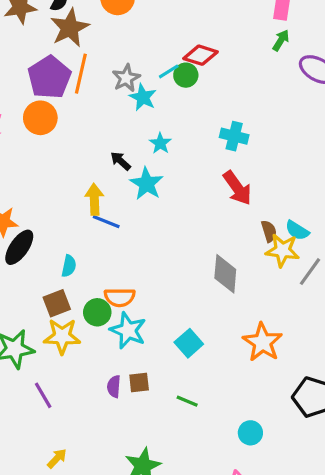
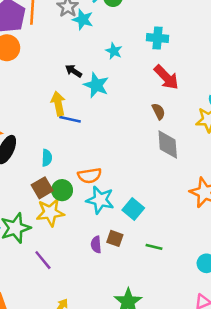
cyan star: (160, 143) -> (114, 51), moved
brown semicircle: (269, 231) -> (158, 111), moved
green circle: (97, 312) -> (62, 190), moved
cyan square: (189, 343) -> (133, 209), moved
brown square: (139, 382) -> (115, 238), turned 35

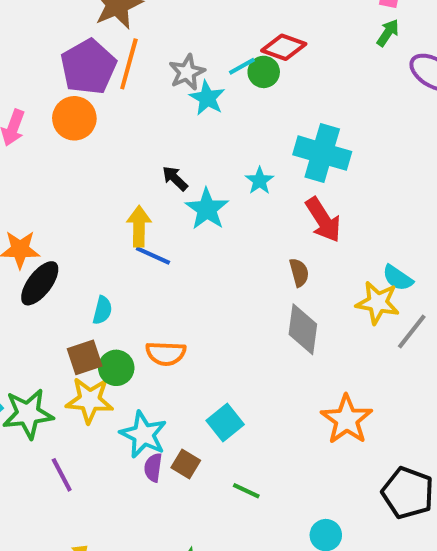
cyan cross: (158, 38) -> (322, 153), size x1.5
cyan star: (114, 51) -> (260, 181), moved
cyan star: (100, 200) -> (144, 435), moved

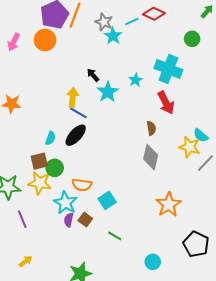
gray star: (187, 72) -> (104, 22), turned -30
green circle: (264, 72) -> (192, 39), moved
black ellipse: (40, 283) -> (76, 135), moved
orange semicircle: (166, 353) -> (82, 185), moved

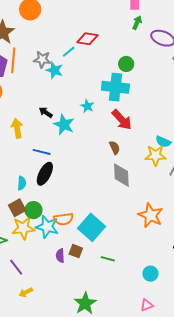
green circle: (192, 39) -> (126, 64), moved
yellow arrow: (73, 97) -> (17, 128), moved
cyan square: (107, 200) -> (91, 227), size x1.5
cyan star: (65, 203) -> (47, 227), moved
yellow arrow: (26, 261) -> (26, 292), moved, turned -152

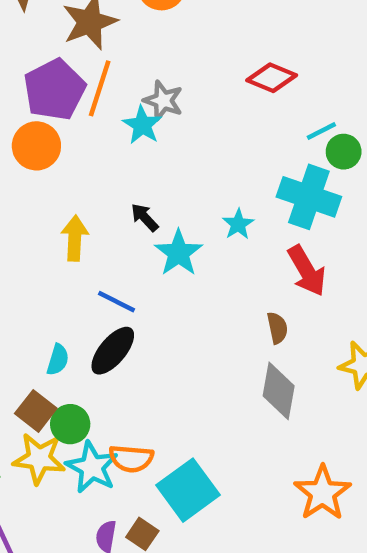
cyan line: (69, 52) -> (321, 131), moved
cyan star: (54, 70) -> (142, 125), moved
brown square: (17, 208) -> (36, 411), turned -36

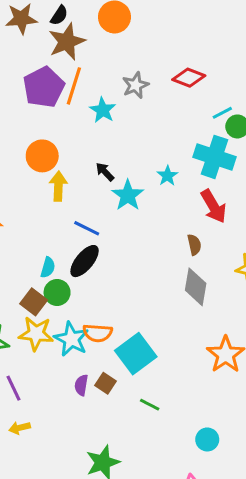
gray star: (163, 101) -> (135, 85), moved, turned 30
orange circle: (36, 146) -> (42, 156), moved
green circle: (70, 424) -> (57, 292), moved

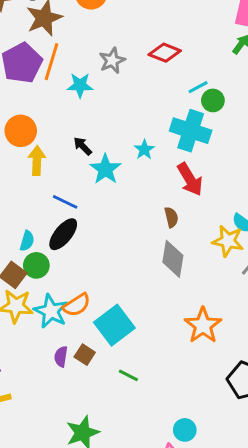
cyan star: (103, 110) -> (80, 85), turned -30
orange semicircle: (98, 333) -> (77, 305), turned -36
cyan circle: (207, 439) -> (185, 430), moved

